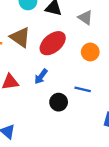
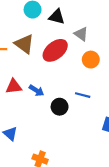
gray triangle: (85, 18) -> (81, 34), moved
blue arrow: (41, 76) -> (36, 90), moved, turned -96

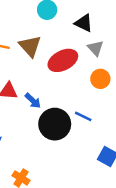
black triangle: (57, 17) -> (84, 23), moved
black circle: (60, 107) -> (55, 124), size x1.6

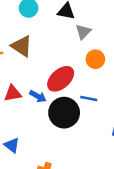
gray triangle: (95, 48) -> (83, 32), turned 42
red ellipse: (63, 60) -> (61, 79), moved

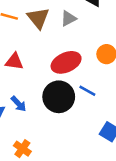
gray triangle: (83, 32) -> (68, 18), moved
blue arrow: (38, 96) -> (19, 104), moved

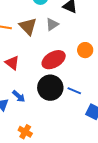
red triangle: (14, 61) -> (12, 63), turned 35
blue line: (87, 91) -> (74, 91), moved

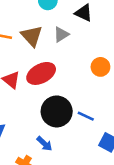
red ellipse: (54, 60) -> (41, 73), moved
blue arrow: (19, 96) -> (44, 144), moved

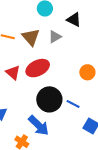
orange circle: (100, 67) -> (87, 72), moved
blue arrow: (44, 144) -> (39, 125), size x1.6

